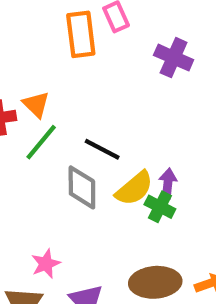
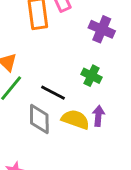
yellow semicircle: (134, 188) -> (75, 119), turned -120
green cross: (160, 207) -> (92, 76), moved

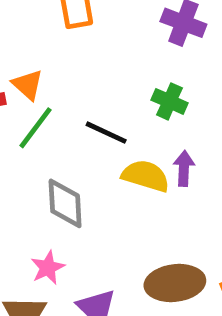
gray diamond: (39, 119) -> (65, 203), moved

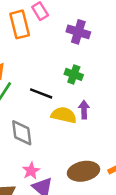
pink star: (48, 268) -> (31, 171), moved

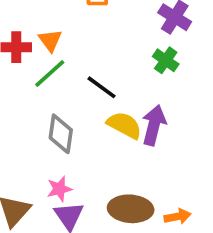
green cross: (74, 74) -> (166, 60), moved
purple arrow: (84, 110) -> (154, 125), size x1.5

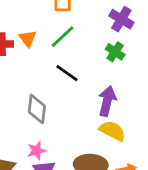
green line: (50, 73) -> (63, 37), moved
yellow semicircle: (124, 125) -> (112, 131), moved

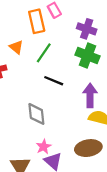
orange triangle: (28, 38) -> (16, 47), moved
green cross: (115, 52) -> (88, 56), size x1.5

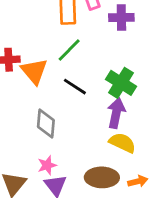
purple cross: (87, 29) -> (121, 18), moved, turned -30
orange triangle: (16, 47) -> (34, 71), moved, size x1.5
green cross: (88, 56) -> (121, 83), moved

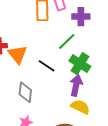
green line: (69, 50) -> (67, 41), moved

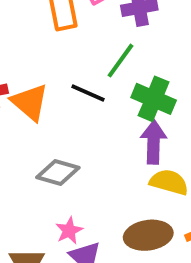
black line: (47, 66) -> (88, 93), moved
gray diamond: (25, 92) -> (58, 173), turned -70

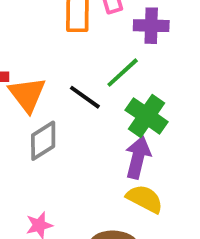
gray diamond: (58, 173) -> (43, 141), moved, turned -60

